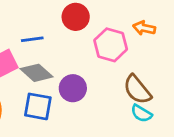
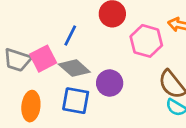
blue line: (32, 39) -> (70, 36), turned -55

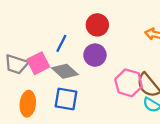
pink hexagon: (146, 41) -> (129, 83), moved
purple circle: (110, 83) -> (95, 55), moved

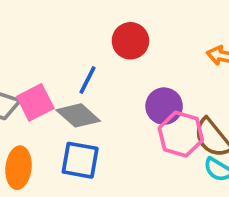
blue line: (61, 43) -> (88, 80), moved
purple circle: (95, 55) -> (164, 106), moved

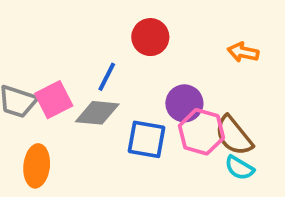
gray diamond: (78, 115) -> (97, 113), turned -36
blue square: (80, 160) -> (147, 139), moved

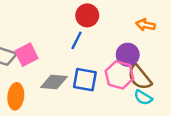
blue line: (107, 77) -> (77, 40), moved
purple circle: (184, 103) -> (128, 55), moved
gray diamond: (97, 113) -> (54, 82), moved

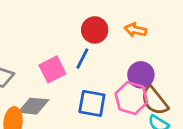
orange arrow: (146, 25) -> (135, 30), moved
pink square: (27, 55) -> (52, 69), moved
gray diamond: (54, 82) -> (33, 106), moved

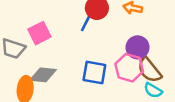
blue line: (82, 59) -> (86, 22), moved
pink square: (52, 69) -> (39, 33), moved

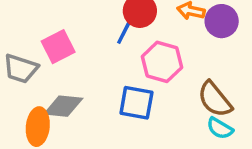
purple circle: (138, 47) -> (222, 21), moved
pink hexagon: (129, 68) -> (162, 62), moved

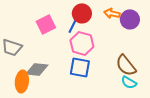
pink square: (58, 47) -> (46, 24), moved
pink hexagon: (162, 62) -> (82, 43), moved

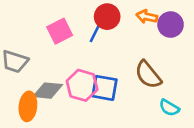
pink hexagon: (82, 43) -> (82, 85), moved
brown semicircle: (126, 65) -> (148, 75), moved

